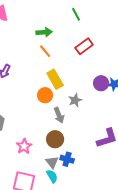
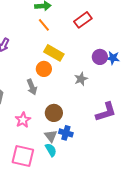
yellow rectangle: (55, 79) -> (54, 53), turned -30
gray star: (75, 100) -> (81, 79), moved
gray arrow: (59, 115) -> (32, 87), moved

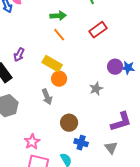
yellow rectangle: (54, 53) -> (52, 64), moved
pink star: (23, 120) -> (32, 142), moved
gray triangle: (51, 136) -> (111, 148), moved

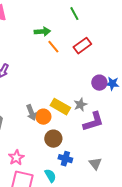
orange line: (59, 35) -> (53, 47), moved
yellow rectangle: (52, 64) -> (60, 107), moved
orange circle: (59, 79) -> (43, 117), moved
purple L-shape: (121, 122) -> (93, 122), moved

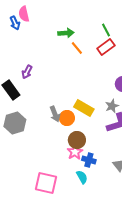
green line: (74, 14) -> (106, 30), moved
gray star: (80, 105) -> (112, 106), moved
pink star: (16, 158) -> (75, 152), moved
cyan semicircle: (50, 176) -> (82, 177), moved

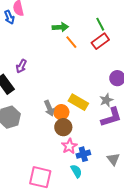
brown circle: (77, 140) -> (63, 127), moved
blue cross: (89, 160) -> (83, 154), turned -32

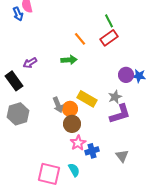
green arrow: (60, 27) -> (69, 60), moved
purple arrow: (21, 66) -> (30, 63), turned 32
cyan semicircle: (76, 171) -> (74, 170), moved

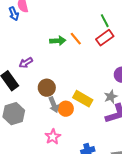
green arrow: (69, 60) -> (58, 41), moved
brown circle: (72, 124) -> (47, 88), moved
pink star: (78, 143) -> (53, 137), moved

